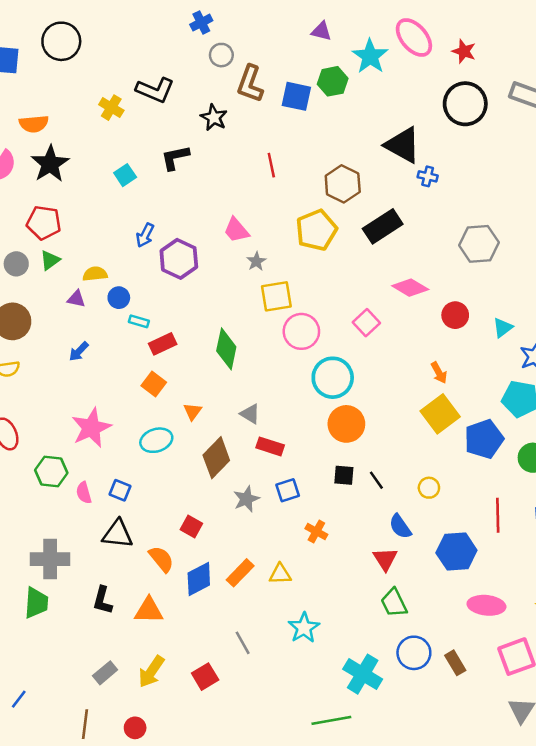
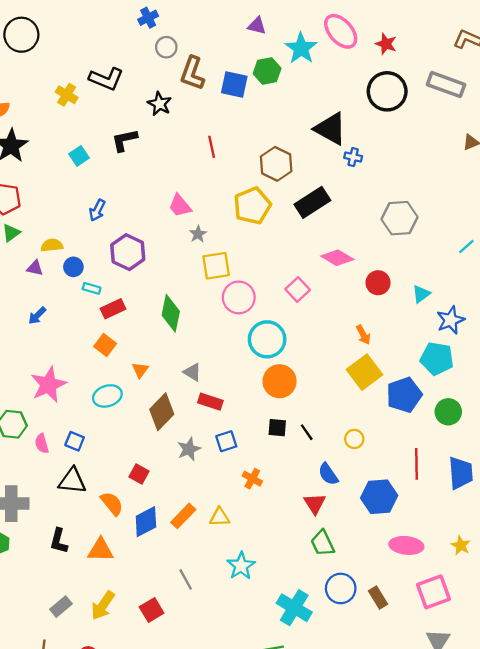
purple hexagon: (179, 259) -> (128, 252), moved

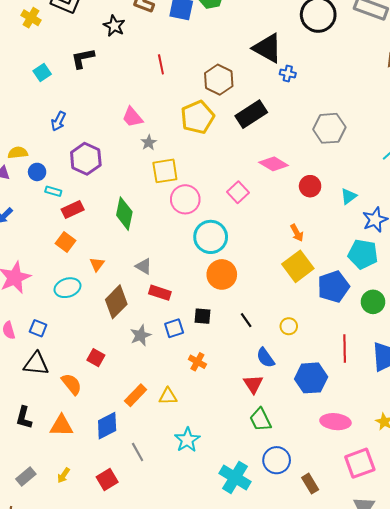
black square: (277, 428) -> (203, 316), moved
blue diamond: (146, 522) -> (107, 426), moved
brown rectangle: (378, 598) -> (310, 484), moved
yellow arrow: (103, 605) -> (63, 475), size x0.6

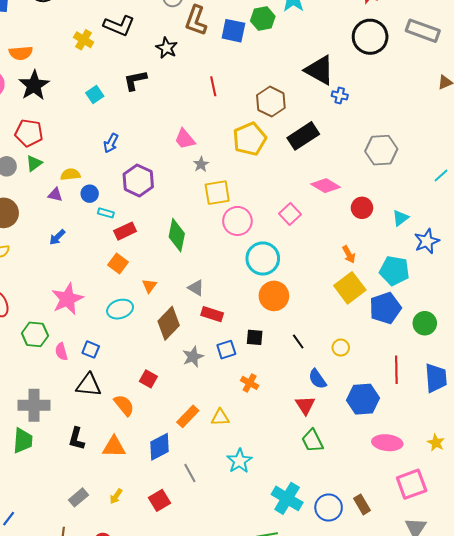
cyan pentagon: (363, 254) -> (394, 271), moved
blue circle: (277, 460) -> (329, 508), moved

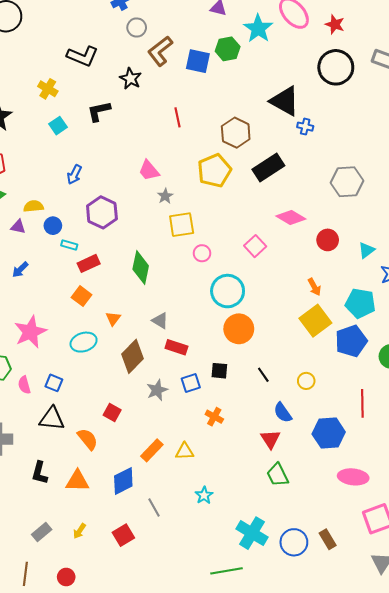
brown L-shape: (196, 21) -> (160, 51), turned 32
yellow cross: (84, 40) -> (48, 89), moved
pink circle: (237, 221) -> (202, 253), size x0.6
cyan star: (239, 461) -> (204, 495), size x0.7

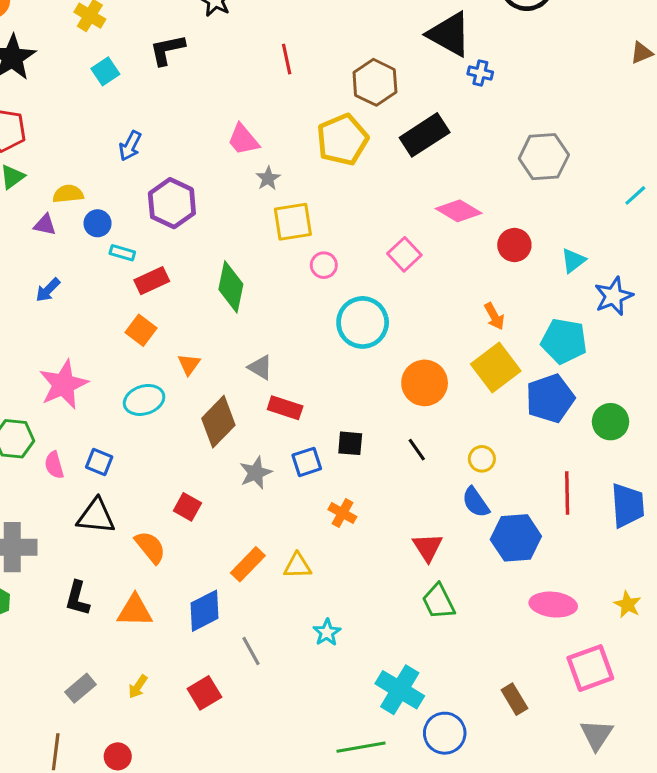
orange circle: (239, 329) -> (425, 383), moved
blue semicircle: (283, 413) -> (476, 502), moved
blue circle: (294, 542) -> (445, 733), moved

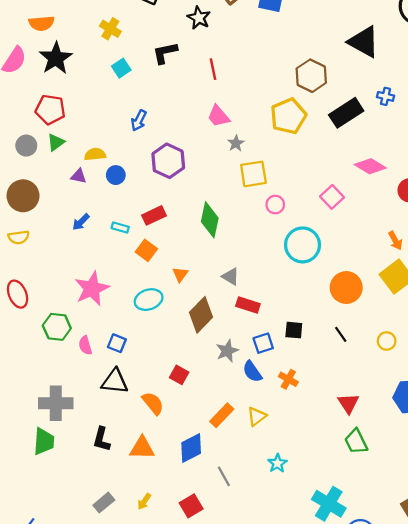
red line: (287, 59) -> (213, 69), moved
blue cross: (480, 73) -> (386, 96), moved
cyan rectangle: (122, 253) -> (120, 227), moved
blue semicircle: (476, 502) -> (252, 372), moved
yellow triangle: (297, 566) -> (257, 416), turned -35

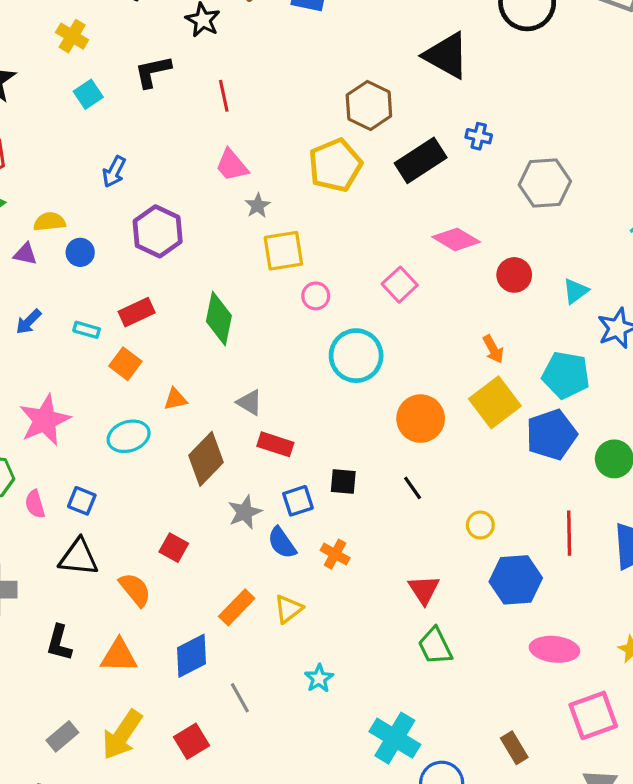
orange triangle: (180, 274) -> (175, 399), turned 42
yellow circle: (387, 341) -> (480, 525), moved
yellow arrow: (144, 502) -> (122, 735), size x2.0

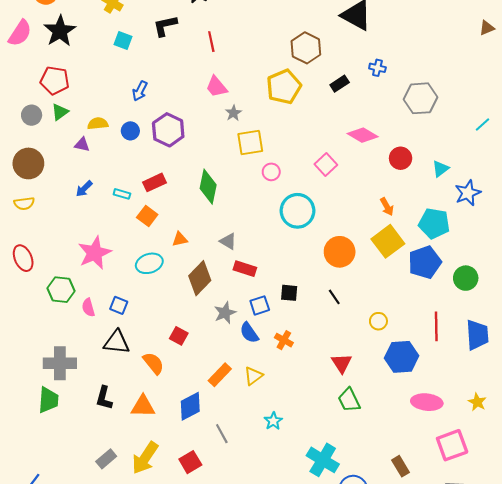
cyan square: (88, 94) -> (123, 40), turned -36
black rectangle: (421, 160) -> (340, 84), size x0.6
blue circle: (80, 252) -> (130, 131), moved

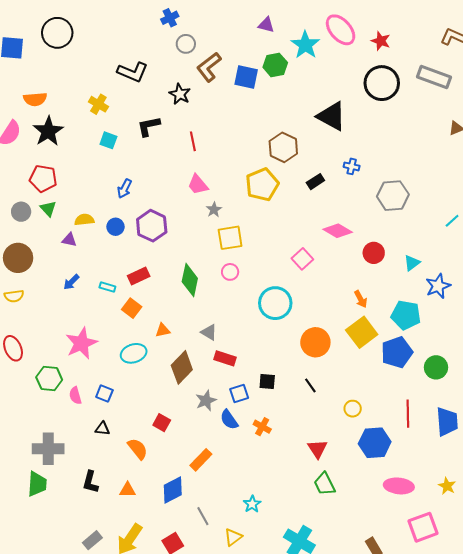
green triangle: (60, 112) -> (48, 209), turned -36
pink circle: (271, 172) -> (230, 272), moved
black triangle: (117, 342) -> (102, 429), size x0.6
yellow triangle: (253, 376) -> (233, 537), moved
orange triangle: (143, 406) -> (128, 490), size x0.7

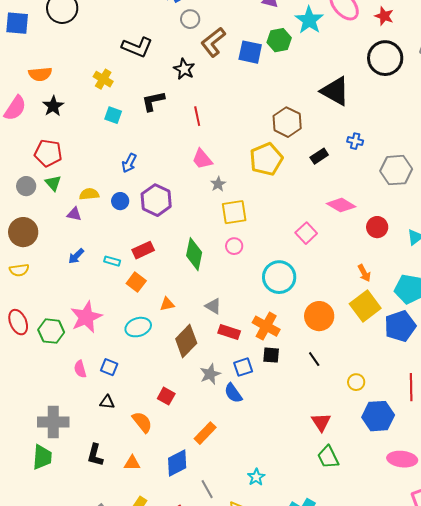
black star: (48, 131) -> (53, 106), size x0.7
green hexagon: (49, 378) -> (51, 331), moved
orange cross: (262, 427) -> (266, 326), moved, size x1.5

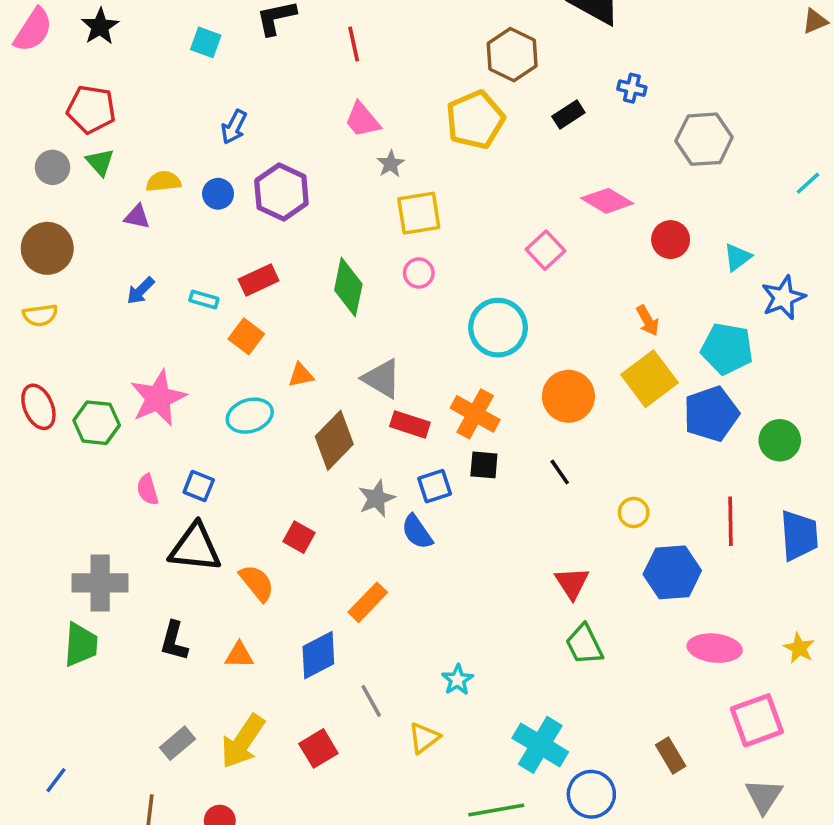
gray triangle: (213, 306) -> (382, 379), size x1.4
black triangle: (107, 402) -> (195, 548), size x2.0

